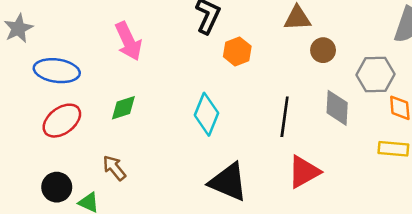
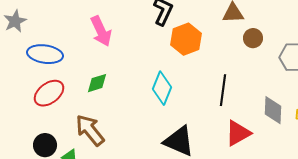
orange hexagon: (237, 51) -> (186, 39), size x1.4
gray diamond: (337, 108) -> (273, 110), moved
brown arrow: (114, 168) -> (90, 130), size x1.6

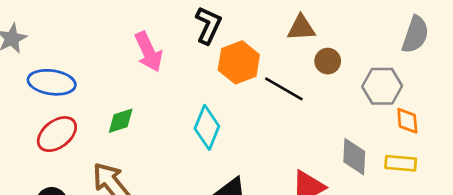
pink arrow: (101, 31) -> (149, 52), moved
black line: (223, 90) -> (284, 89), moved, turned -68

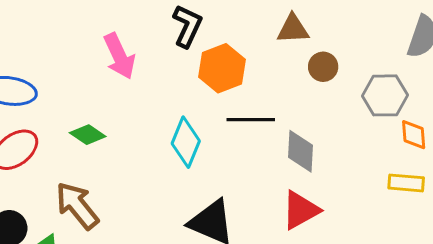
black line: (284, 89) -> (251, 120), moved, turned -30
green diamond: (121, 121) -> (88, 135), turned 52
gray diamond: (354, 157) -> (300, 151), moved

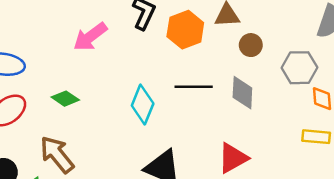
pink arrow: (119, 56) -> (90, 37), turned 78
orange hexagon: (222, 68) -> (185, 30), moved
gray diamond: (300, 151) -> (242, 93), moved

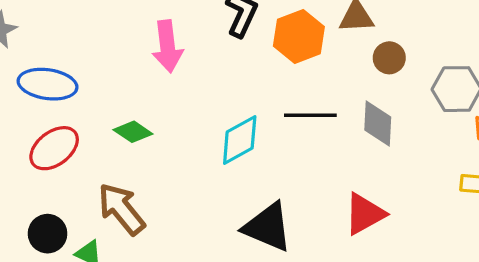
pink arrow: (90, 37) -> (167, 46), turned -60
cyan diamond: (143, 105) -> (240, 140), turned 39

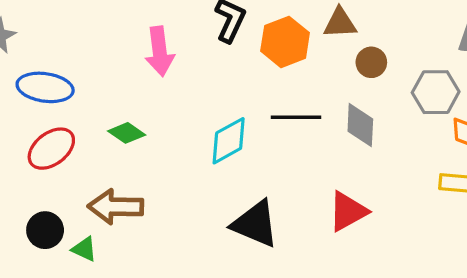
brown arrow: (121, 209) -> (116, 207), turned -50

